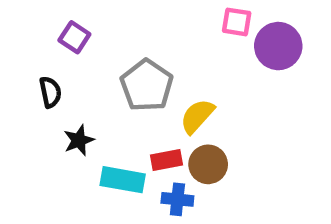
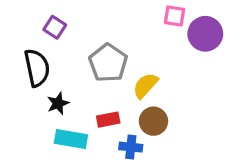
black semicircle: (50, 92) -> (37, 68), size x1.6
red rectangle: (166, 160) -> (108, 120), moved
cyan rectangle: (123, 180) -> (71, 139), moved

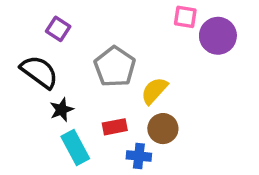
black semicircle: (37, 68) -> (39, 72), turned -42
cyan rectangle: (71, 139) -> (75, 147), turned 52

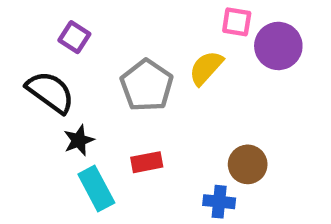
yellow semicircle: (154, 91) -> (206, 68), moved
brown circle: (163, 129) -> (248, 164), moved
blue cross: (139, 156) -> (219, 202), moved

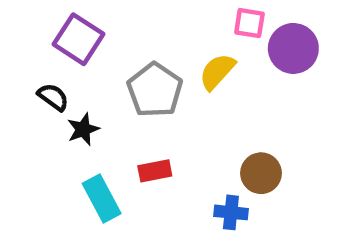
purple square: (74, 37) -> (79, 39), size x1.5
black semicircle: (50, 92) -> (53, 97), size x0.6
black star: (79, 140) -> (83, 129), moved

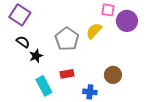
purple square: (79, 39) -> (20, 15), moved
blue cross: (231, 212) -> (90, 92), moved

